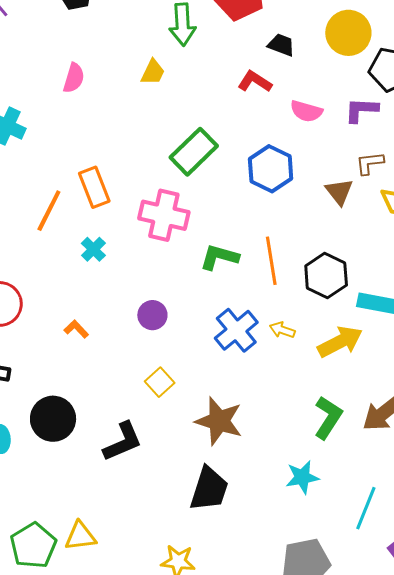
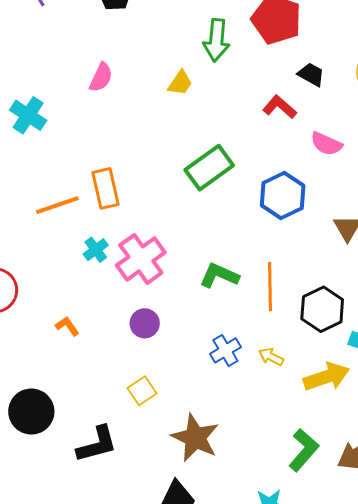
orange line: (49, 211) -> (57, 205), turned 36
pink cross: (164, 215) -> (141, 259), moved, turned 33
blue cross: (236, 330) -> (225, 350), size x0.7

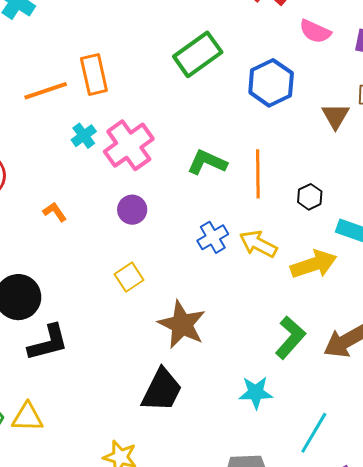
black hexagon: (322, 309) -> (310, 197), size x0.6
yellow arrow: (271, 357) -> (258, 244), size x1.5
black L-shape: (97, 444) -> (48, 343), moved

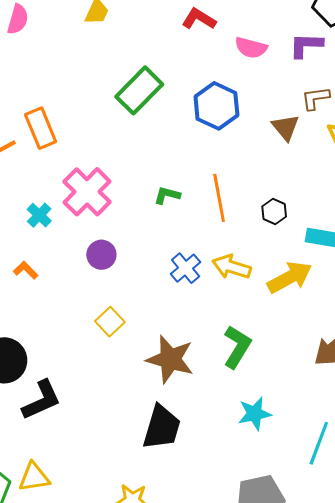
cyan cross: (84, 136) -> (39, 215), moved
green L-shape: (207, 162) -> (167, 195), size x0.7
green L-shape: (290, 338) -> (237, 347), moved

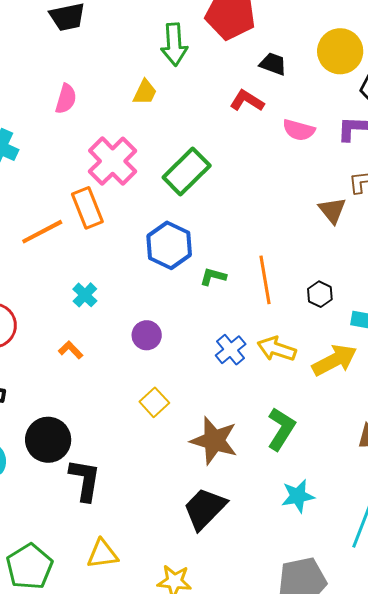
blue hexagon: (216, 106) -> (169, 245), moved
pink cross: (87, 192) -> (113, 161), moved
black L-shape: (41, 400) -> (85, 480), turned -57
black trapezoid: (162, 427) -> (205, 509), turned -153
yellow triangle: (34, 477) -> (103, 554), moved

